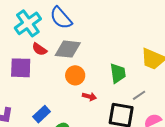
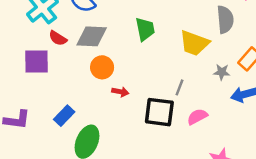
green trapezoid: (118, 73) -> (145, 29), moved
gray line: (139, 95) -> (179, 87), turned -32

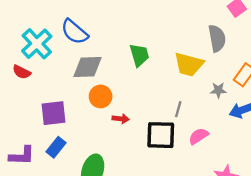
red semicircle: (58, 38) -> (22, 72), moved
purple square: (37, 62) -> (54, 113), moved
blue rectangle: (64, 116) -> (56, 147), moved

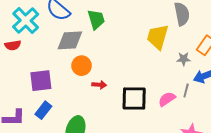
green trapezoid: (139, 55) -> (96, 19), moved
yellow trapezoid: (189, 64) -> (158, 37), turned 92
red semicircle: (22, 72) -> (13, 45), turned -35
gray line: (178, 109) -> (186, 91), moved

